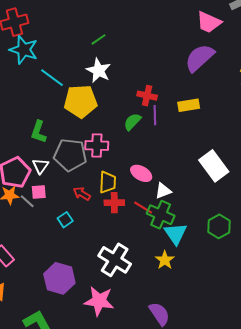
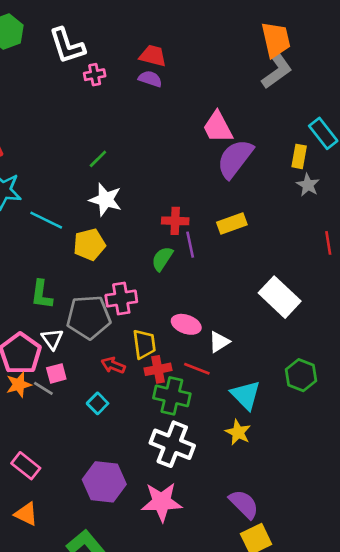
pink trapezoid: (209, 22) -> (218, 127), moved, turned 48
yellow pentagon: (81, 101) -> (89, 245), size x0.7
green cross: (161, 215) -> (172, 396), moved

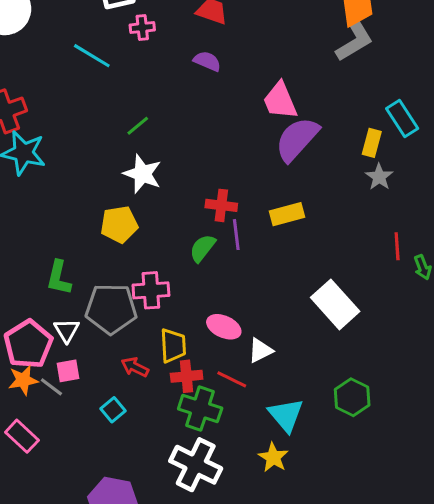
purple semicircle: (150, 79) -> (207, 61), moved
cyan line: (46, 220) -> (92, 56), moved
pink rectangle: (26, 466) -> (22, 436), moved

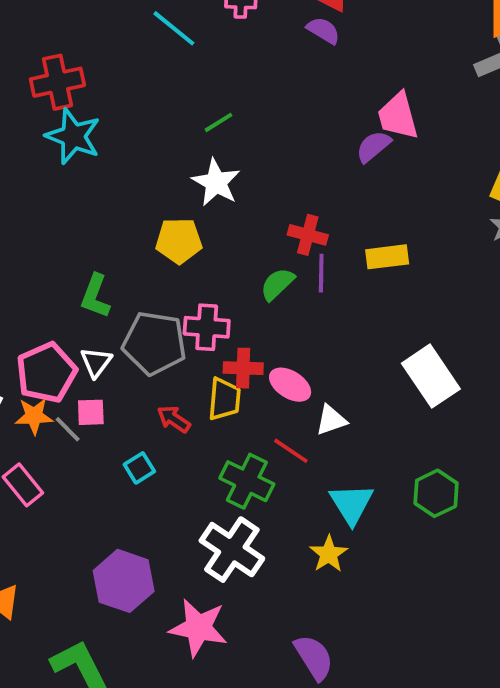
purple semicircle: (207, 61) -> (323, 30), moved
purple semicircle: (297, 139) -> (373, 146), moved, size x0.6
red cross: (187, 376) -> (243, 368), moved

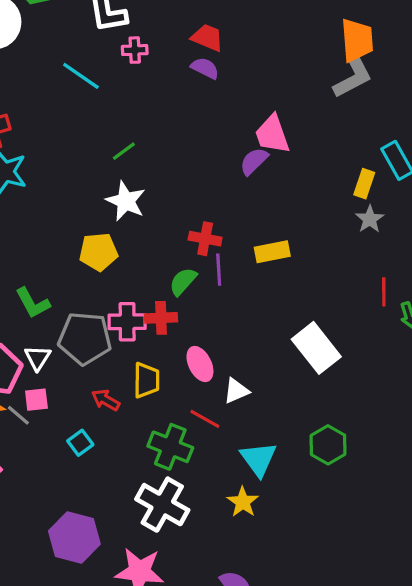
green L-shape: (95, 296) -> (33, 303), turned -45
red cross: (243, 368) -> (161, 318), moved
pink ellipse: (290, 385) -> (200, 364), turned 36

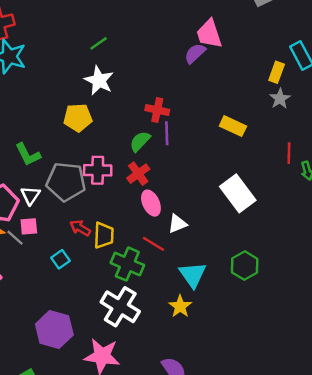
yellow rectangle: (272, 252) -> (233, 126), moved, turned 35
red cross: (161, 318) -> (138, 174), moved, turned -35
yellow trapezoid: (146, 380) -> (104, 235), moved

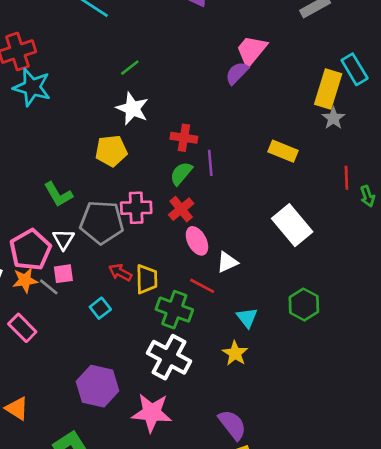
pink trapezoid: (209, 34) -> (251, 51), turned 60
yellow rectangle: (277, 72) -> (328, 89), size x1.6
red cross: (157, 110) -> (184, 138), moved
cyan triangle: (193, 275) -> (247, 318), size x0.7

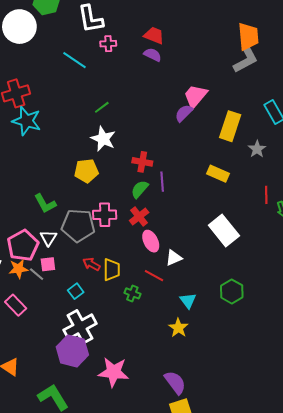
yellow rectangle: (328, 89) -> (230, 126), moved
green cross: (174, 310) -> (132, 293), size x0.6
white cross: (169, 357) -> (80, 327), moved, turned 32

